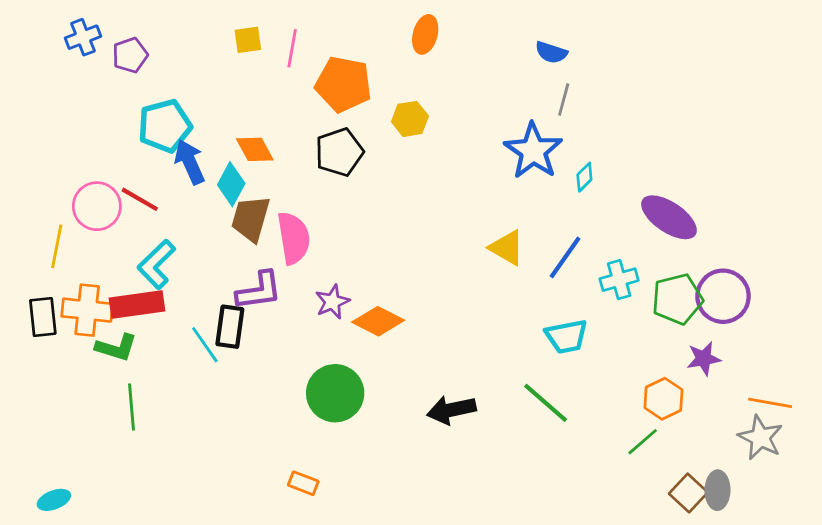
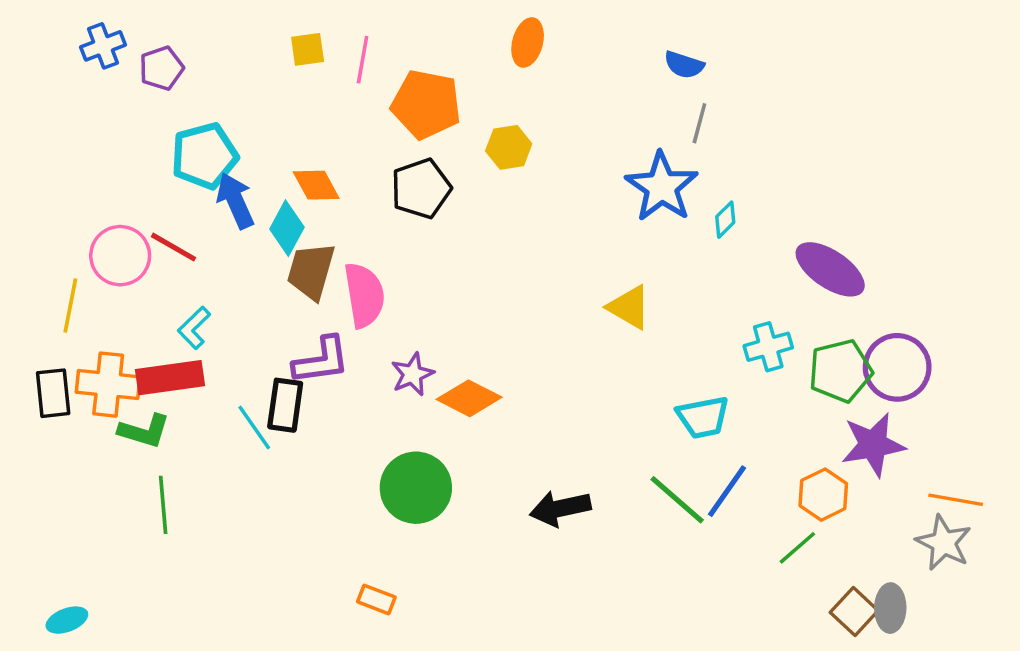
blue line: (565, 257) -> (727, 491), moved
cyan L-shape: (156, 264) -> (194, 328), size x0.7
purple star: (704, 359) -> (873, 445), size x1.5

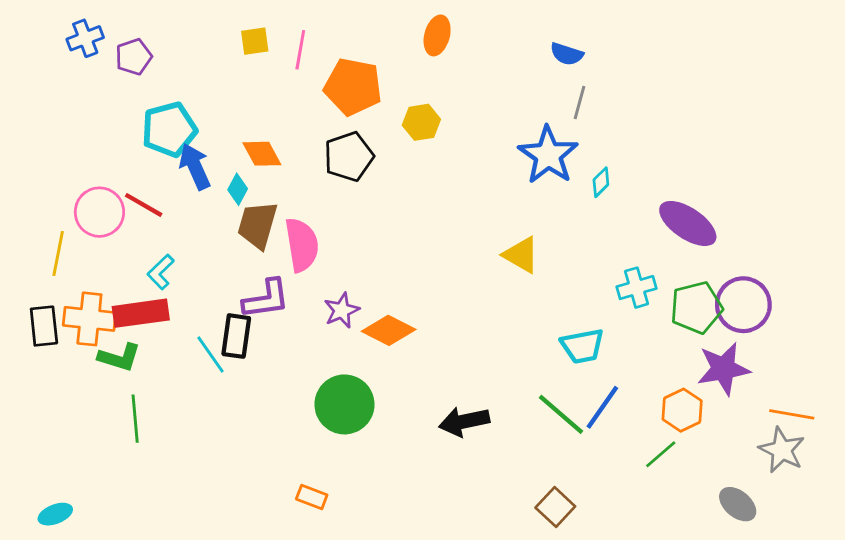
cyan diamond: (287, 228) -> (238, 189), size x0.7
gray ellipse: (890, 608) -> (738, 504), turned -51
brown square: (854, 611) -> (555, 507), moved

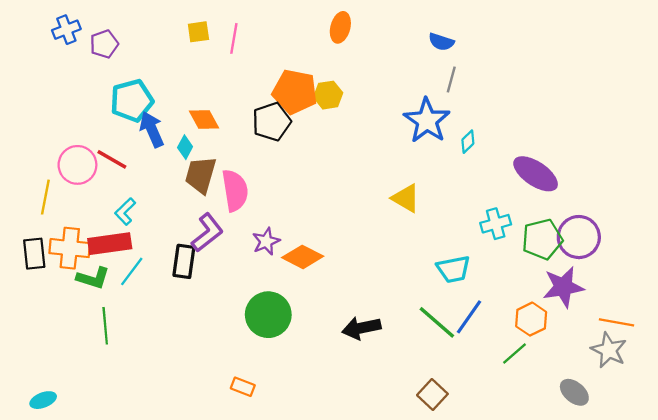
orange pentagon: (353, 87) -> (295, 92), moved
purple L-shape: (266, 299) -> (207, 233), turned -30
cyan line: (211, 355) -> (132, 271), moved, turned 72

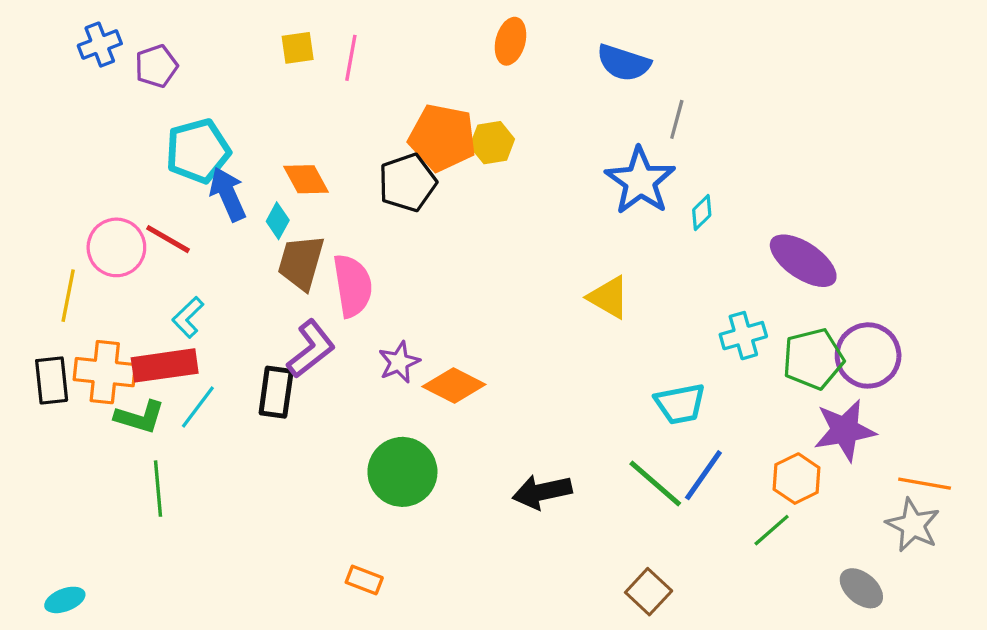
blue semicircle: (441, 42) -> (624, 63), moved, size x1.4

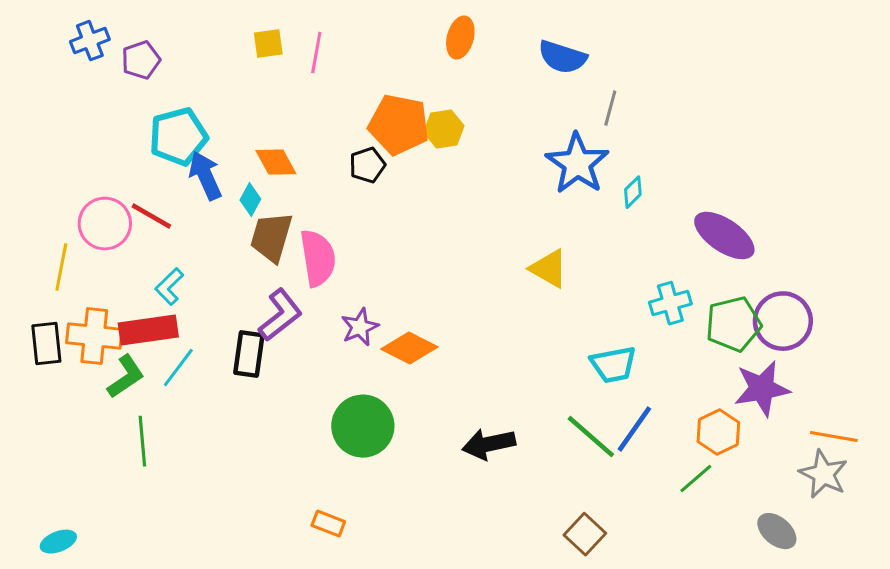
black pentagon: (407, 183) -> (367, 165), size x0.7
green L-shape: (140, 417) -> (126, 377), turned -51

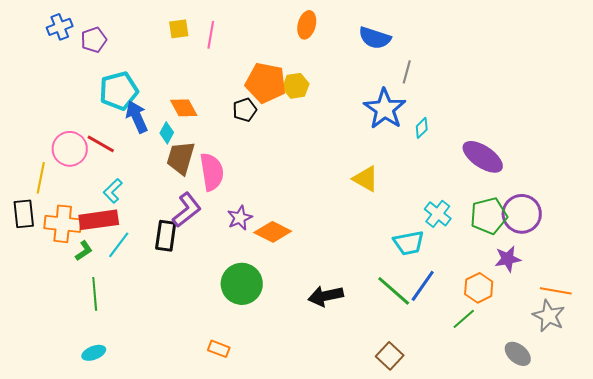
cyan cross: (670, 303) -> (438, 214), moved, turned -36
black rectangle: (46, 344) -> (24, 214), moved
green L-shape: (126, 377) -> (84, 251), size x0.7
purple star: (762, 389) -> (508, 259), size x0.7
cyan ellipse: (58, 542) -> (94, 353), moved

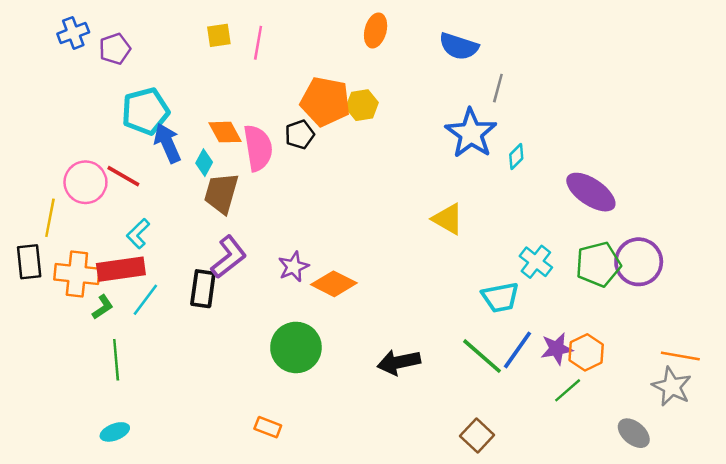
pink semicircle: (212, 172) -> (258, 148), moved
purple star: (508, 259) -> (557, 349), moved

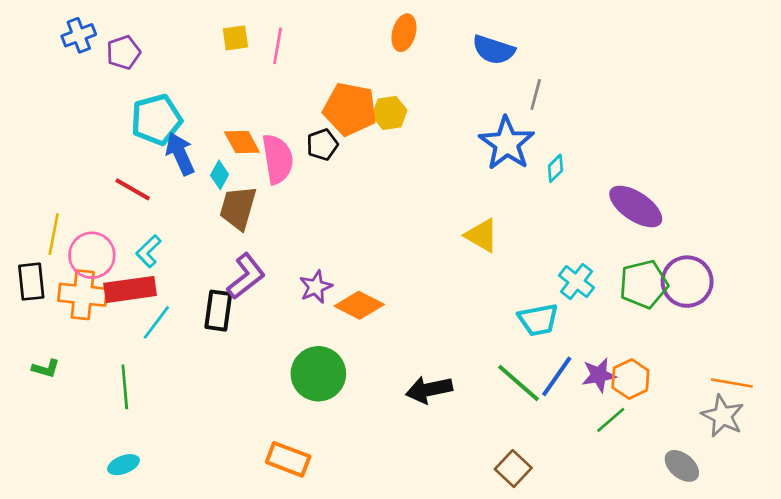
pink circle: (85, 182) -> (92, 255), moved
green L-shape: (103, 307) -> (46, 368), moved, turned 50
orange rectangle: (268, 427) -> (288, 459), size x1.5

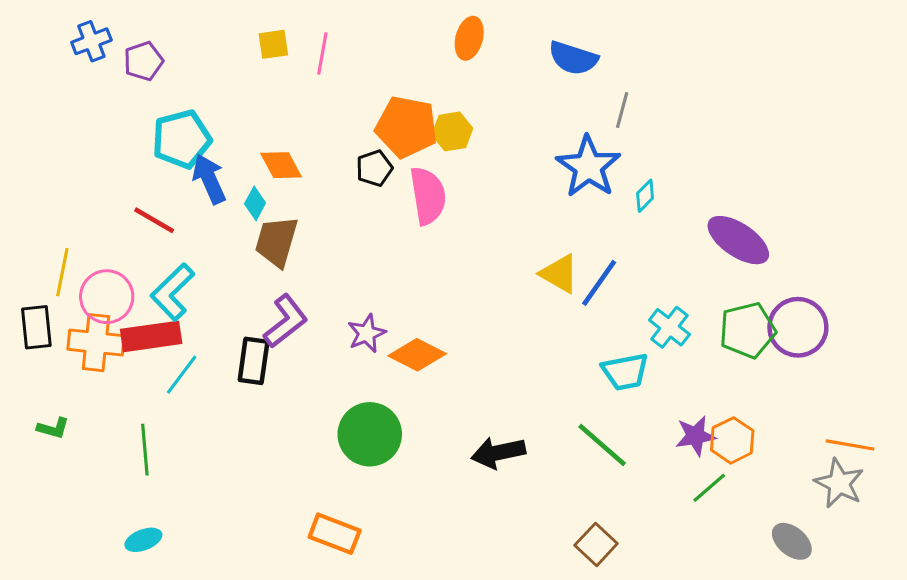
pink semicircle: (278, 159) -> (428, 196), moved
cyan L-shape: (148, 251) -> (172, 292), size x1.5
blue line: (557, 376) -> (599, 283), moved

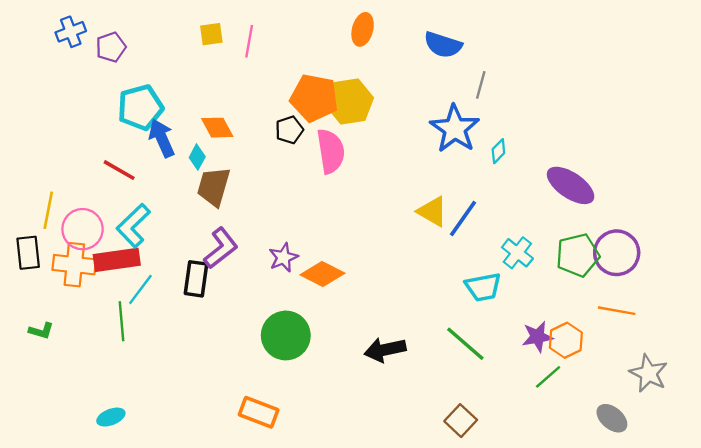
yellow hexagon: (452, 131) -> (350, 102), size x1.5
orange line: (850, 445) -> (617, 311), moved
green line: (145, 450) -> (122, 321), moved

